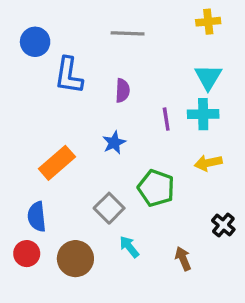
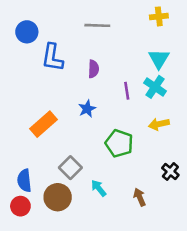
cyan cross: (203, 114) -> (155, 87), turned 35
gray square: (109, 208) -> (70, 168), moved
blue semicircle: (37, 217) -> (24, 181), moved
red circle: (27, 254) -> (20, 206), moved

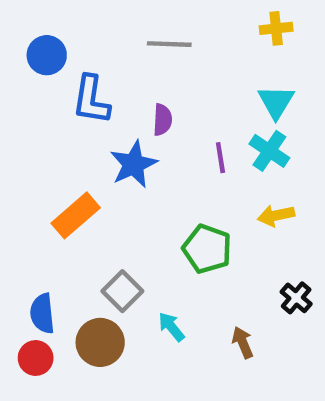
blue star: (87, 109) -> (134, 164), moved, size x1.5

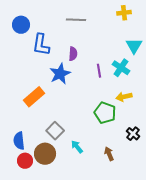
cyan triangle: (276, 102) -> (134, 46), moved
green pentagon: (207, 249) -> (105, 113), moved
red circle: (36, 358) -> (25, 161), moved

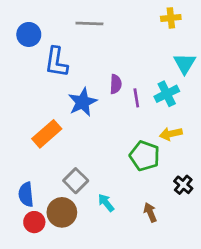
gray line: (76, 20) -> (89, 23), moved
purple semicircle: (73, 54) -> (116, 84), moved
cyan cross: (121, 68) -> (167, 94), turned 30

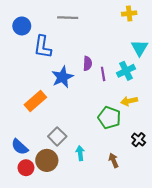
blue semicircle: (26, 194) -> (20, 147), turned -42
cyan arrow: (106, 203) -> (80, 153), turned 32

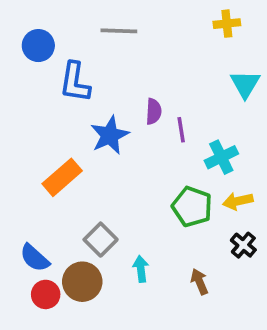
cyan cross: (126, 71) -> (221, 157), moved
yellow arrow: (129, 101) -> (238, 201), moved

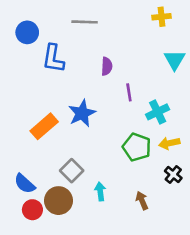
purple semicircle: (154, 111) -> (107, 66), moved
blue star: (110, 135) -> (82, 113), moved

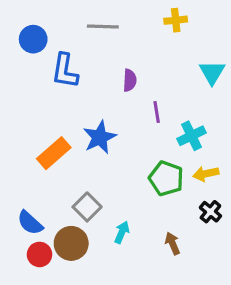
yellow cross: (161, 17) -> (176, 20), moved
cyan arrow: (100, 191) -> (122, 232), turned 30

